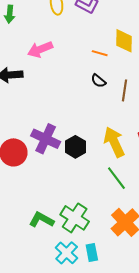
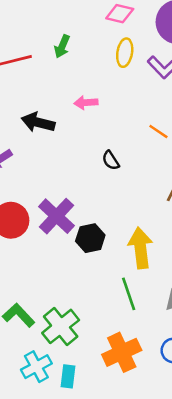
pink arrow: (40, 49) -> (86, 103), size x0.7
black semicircle: (98, 81) -> (111, 160), moved

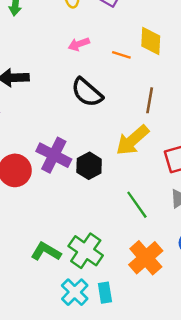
pink arrow: (86, 103) -> (79, 44), moved
black semicircle: (111, 160) -> (87, 92), size x1.8
yellow arrow: (141, 248) -> (132, 140), moved, turned -108

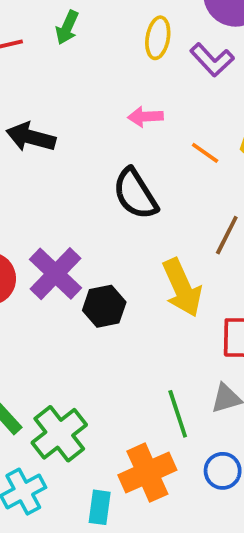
yellow arrow: (132, 140) -> (182, 288), turned -90
green line: (137, 205) -> (178, 414), moved
cyan rectangle: (105, 293) -> (100, 507), moved

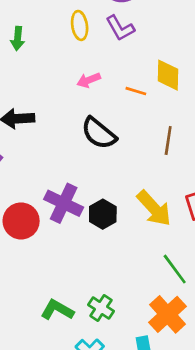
purple L-shape: (212, 60) -> (120, 28), turned 32
yellow arrow: (182, 288) -> (154, 208), moved
green cross: (59, 434) -> (101, 308), size x0.7

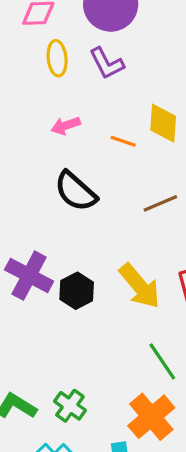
brown line: (168, 140) -> (160, 203), turned 56

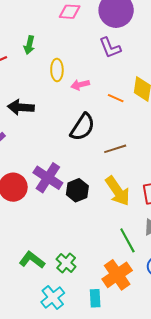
yellow ellipse: (57, 58) -> (57, 70), moved
black semicircle: (76, 191) -> (83, 127), turned -104
brown line: (160, 203) -> (115, 149), moved

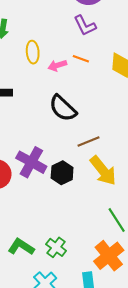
orange line: (116, 98) -> (81, 59), moved
black semicircle: (83, 127) -> (63, 108), turned 104
brown line: (115, 149) -> (88, 141), moved

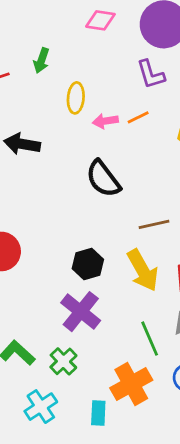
orange line: (81, 59) -> (138, 117), turned -56
brown line: (88, 141) -> (154, 224), moved
purple cross: (31, 162) -> (81, 312), moved

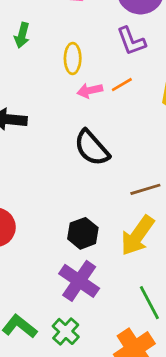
yellow ellipse: (76, 98) -> (73, 58), moved
yellow arrow: (143, 270) -> (137, 236), turned 69

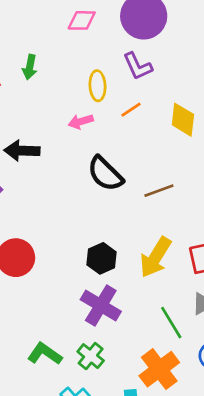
yellow ellipse: (73, 58) -> (97, 86), moved
pink arrow: (90, 90) -> (81, 122), moved
brown line: (145, 189) -> (159, 191), moved

